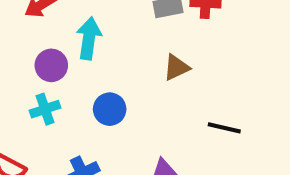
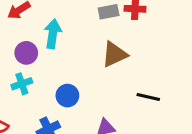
brown triangle: (176, 67) -> (114, 54), size x1.4
blue circle: (110, 109) -> (67, 96), moved

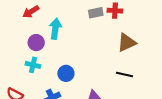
brown triangle: (114, 54) -> (127, 43), moved
cyan cross: (22, 84) -> (33, 65), turned 32

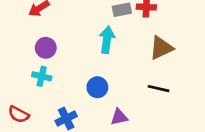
cyan arrow: (55, 29) -> (107, 40), moved
blue circle: (66, 73) -> (97, 87), moved

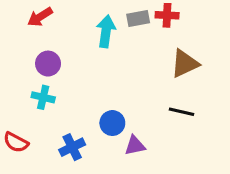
cyan arrow: (107, 40) -> (106, 31), moved
blue circle: (97, 87) -> (112, 123), moved

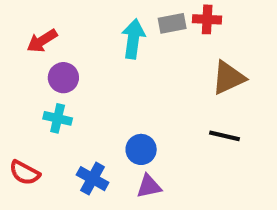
red arrow: (40, 17) -> (42, 41), moved
purple triangle: (135, 146) -> (149, 186), moved
blue cross: (72, 147) -> (93, 179), turned -35

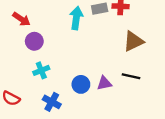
red arrow: (42, 41) -> (21, 19), turned -114
cyan cross: (58, 118) -> (41, 70), moved, turned -35
purple triangle: (149, 186) -> (104, 83), moved

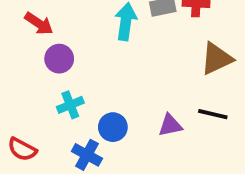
blue circle: (81, 84) -> (113, 127), moved

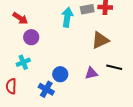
brown triangle: (216, 59) -> (100, 40), moved
cyan cross: (70, 105) -> (23, 62), moved
red semicircle: (22, 149) -> (11, 86), turned 63

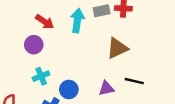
red arrow: (20, 18) -> (45, 22), moved
cyan cross: (23, 62) -> (41, 76), moved

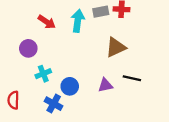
purple circle: (34, 45) -> (28, 48), moved

